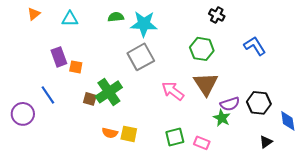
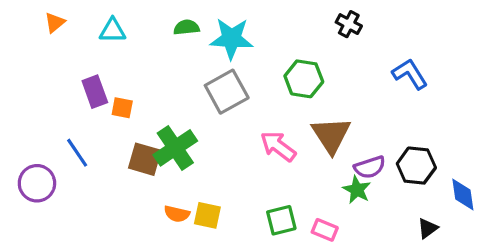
green hexagon: (202, 49) -> (304, 79), moved
brown square: (90, 99) -> (145, 159), size x1.5

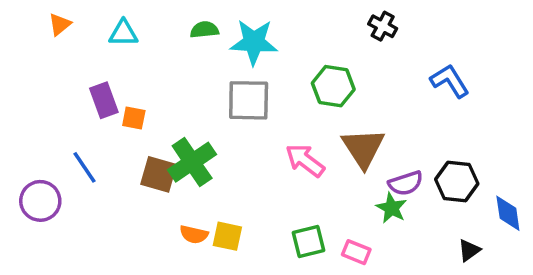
gray square: (227, 92) -> (249, 100), turned 30

